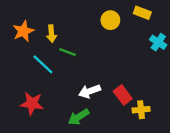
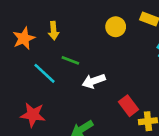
yellow arrow: (52, 34) -> (54, 31), moved
white arrow: (90, 91) -> (94, 81), moved

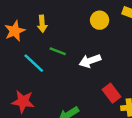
white arrow: (94, 81) -> (90, 61), moved

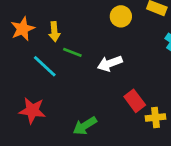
yellow arrow: (42, 24) -> (54, 32), moved

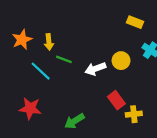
yellow circle: (121, 16) -> (121, 61), moved

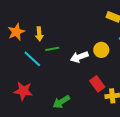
green line: (64, 59) -> (52, 49), turned -32

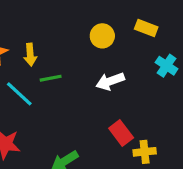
yellow circle: (101, 50) -> (102, 36), moved
white arrow: (79, 57) -> (110, 81), moved

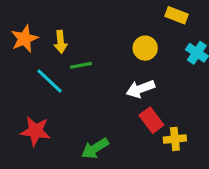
yellow circle: (102, 36) -> (145, 48), moved
white arrow: (110, 81) -> (140, 89), moved

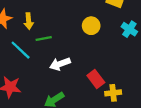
white arrow: (140, 89) -> (60, 64), moved

